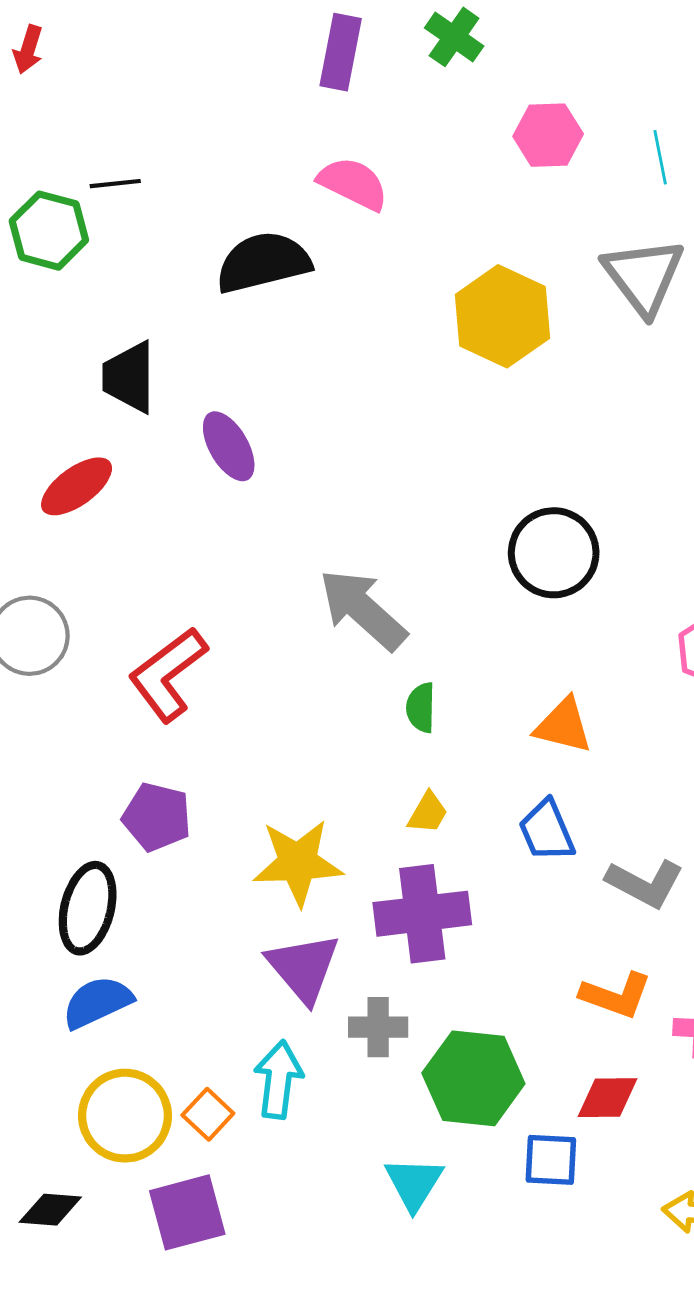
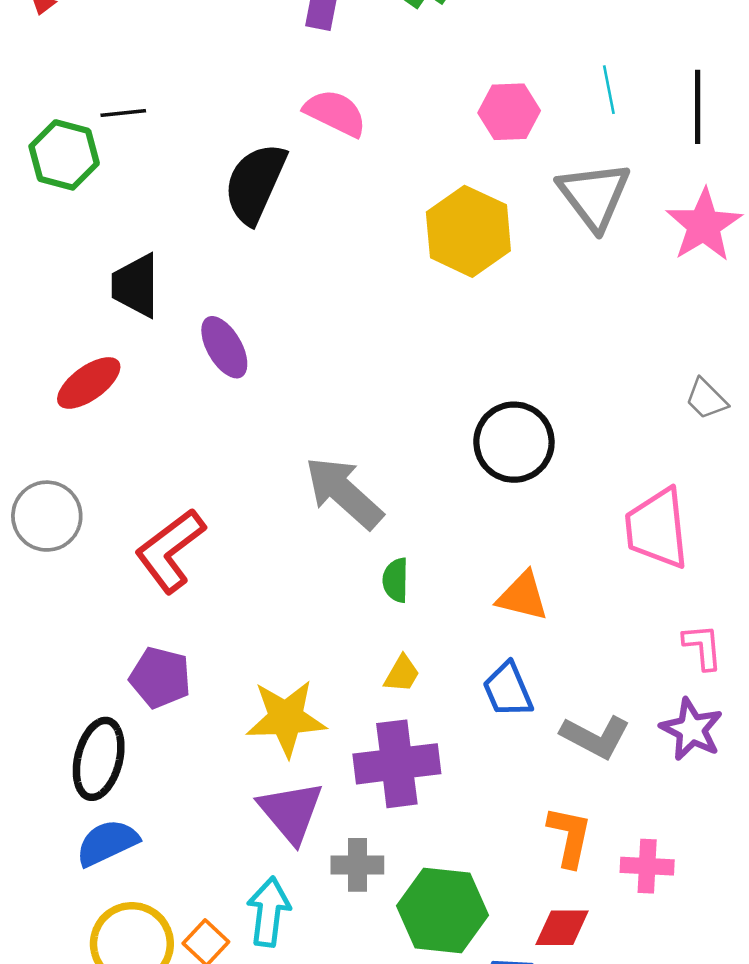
pink hexagon: (548, 135) -> (509, 112), moved
black semicircle: (263, 262) -> (255, 183), turned -52
orange L-shape: (616, 995) -> (569, 837), turned -98

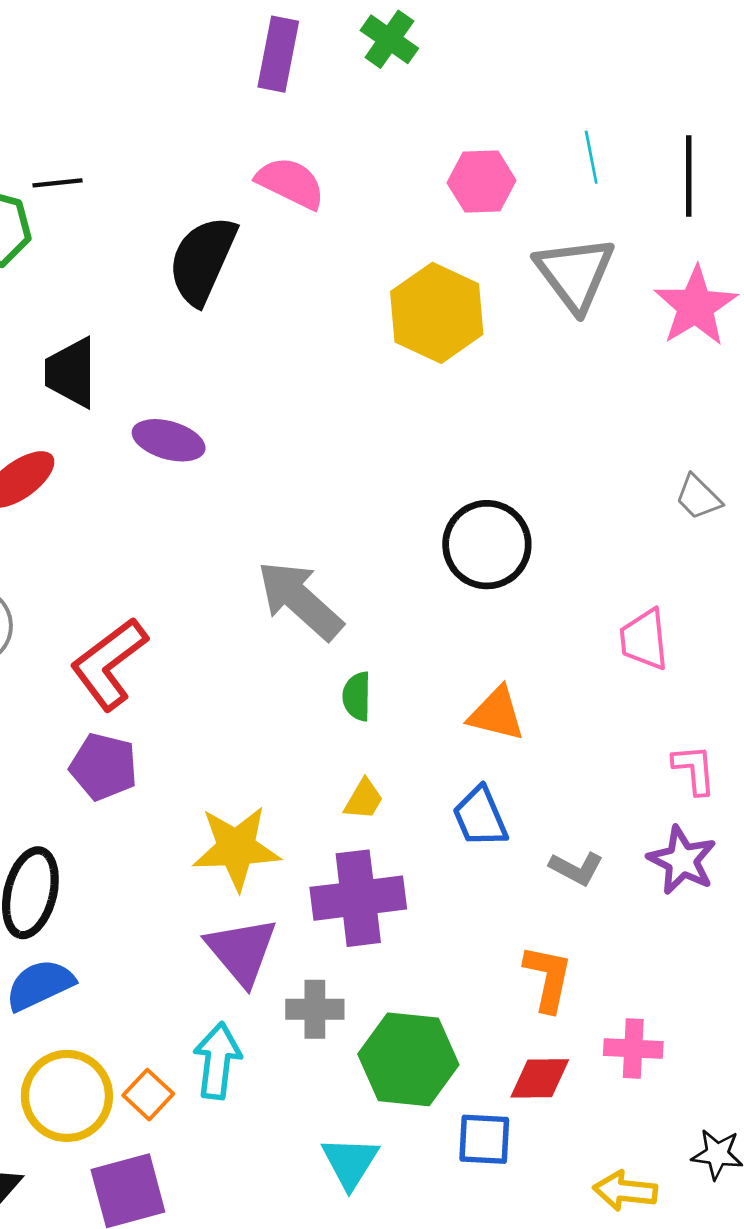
purple ellipse: (224, 347) -> (169, 440), turned -44
pink trapezoid: (657, 528) -> (644, 639), size x0.7
purple pentagon: (160, 678) -> (104, 767), moved
gray L-shape: (595, 737) -> (576, 868), size x0.7
pink cross: (647, 866) -> (633, 1049), moved

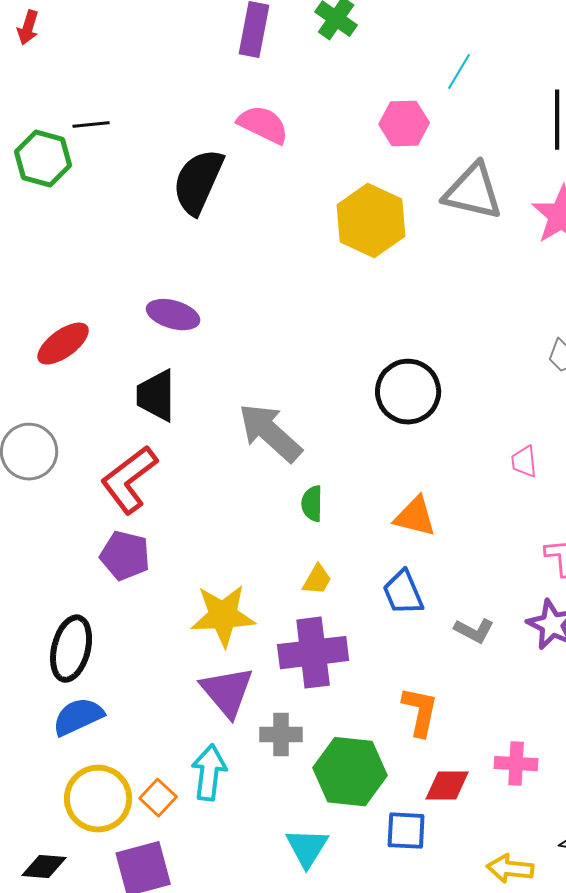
cyan line: (591, 157) -> (459, 72), moved, turned 42
gray triangle: (575, 274) -> (473, 192), turned -40
black trapezoid: (71, 373) -> (156, 396), moved
pink trapezoid: (644, 639) -> (524, 462), size x0.7
orange L-shape: (548, 978) -> (420, 712), moved

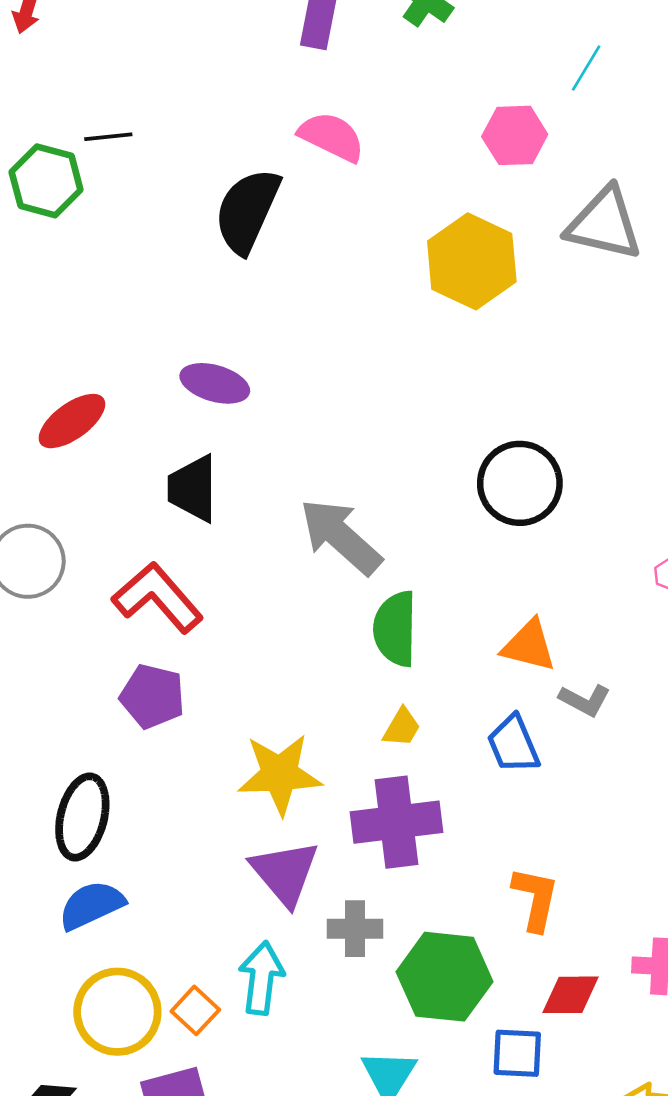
red L-shape: (129, 480) -> (158, 598), turned 86
green semicircle: (312, 504) -> (395, 629), size x1.6
gray L-shape: (474, 631) -> (585, 700), moved

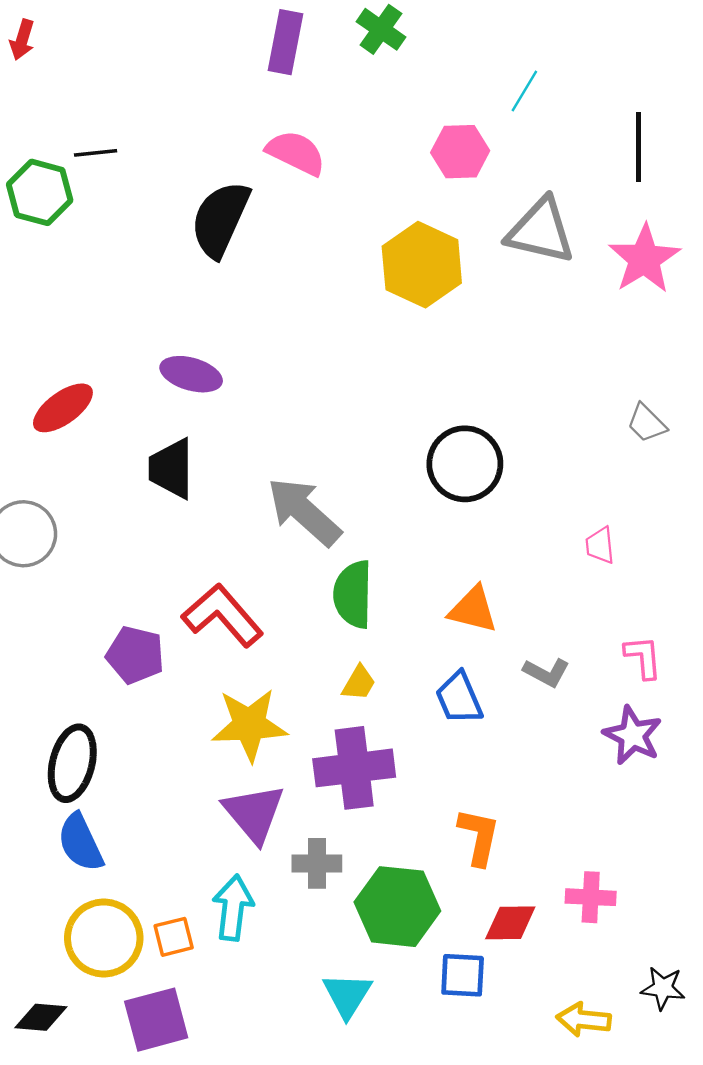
red L-shape: (158, 598) -> (223, 615), moved
gray L-shape: (585, 700) -> (546, 672), moved
blue semicircle: (91, 905) -> (80, 842), turned -90
orange square: (195, 1010) -> (174, 937), turned 33

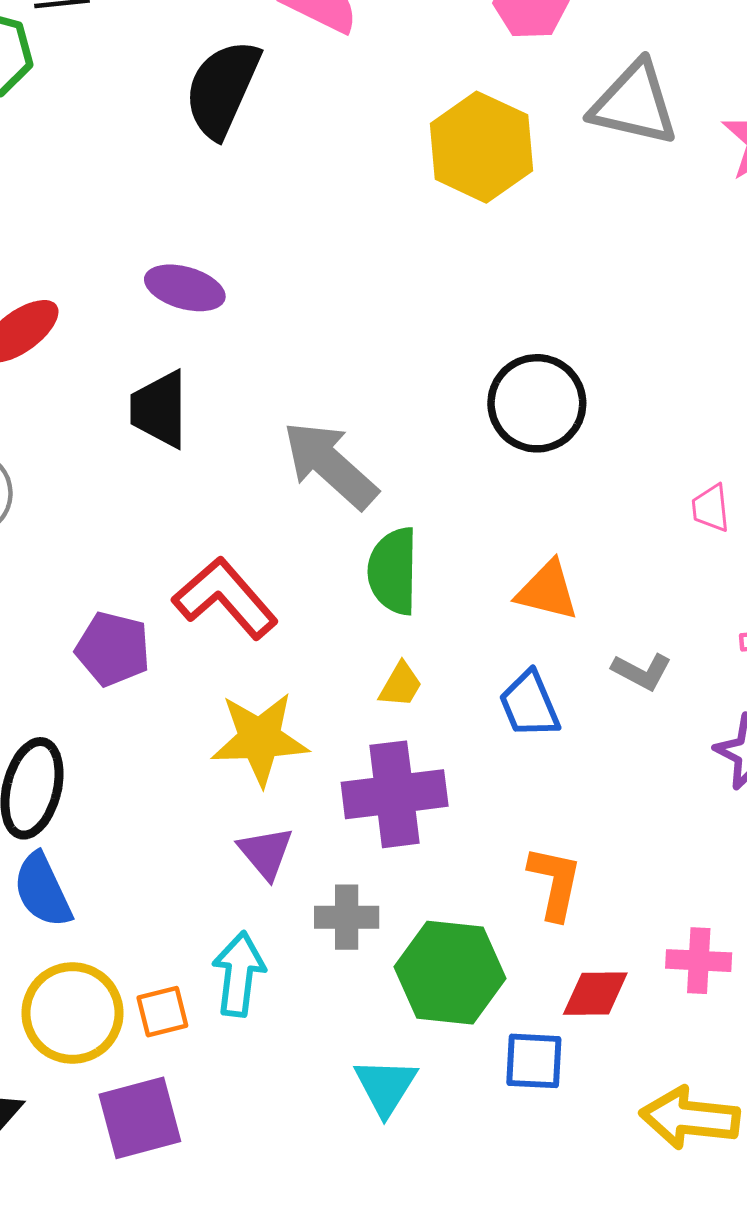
purple triangle: (254, 813) -> (266, 853), size x0.7
yellow arrow: (584, 1020) -> (690, 1118), size x1.4

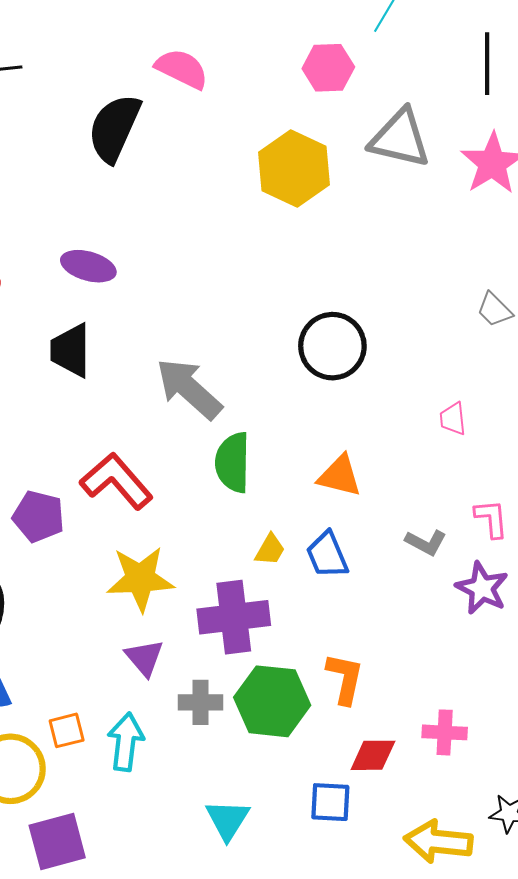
gray L-shape: (642, 671) -> (426, 542), moved
yellow trapezoid: (401, 685) -> (270, 550), moved
green hexagon: (450, 973) -> (272, 701), moved
orange square: (162, 1012) -> (67, 730), moved

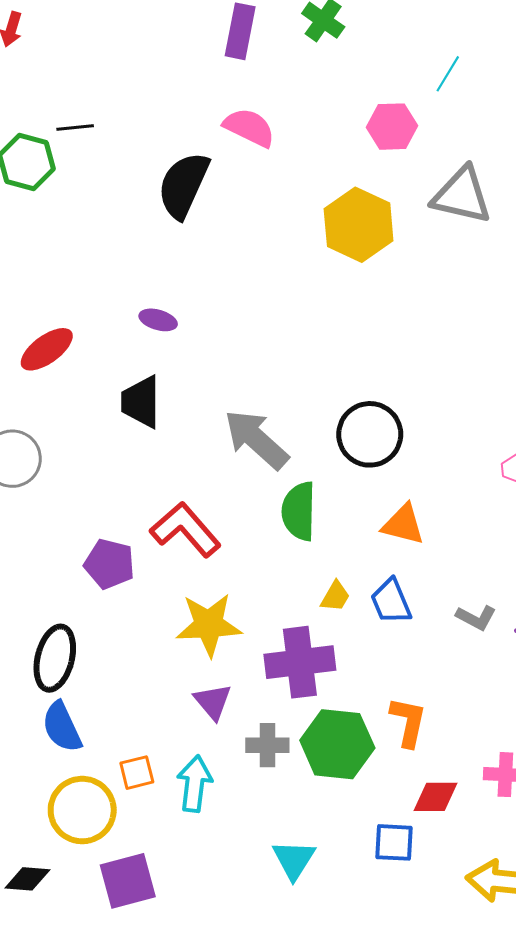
purple ellipse: (88, 266) -> (158, 320), size x0.7
black circle: (332, 346) -> (370, 434), moved
gray L-shape: (426, 542) -> (476, 618), moved

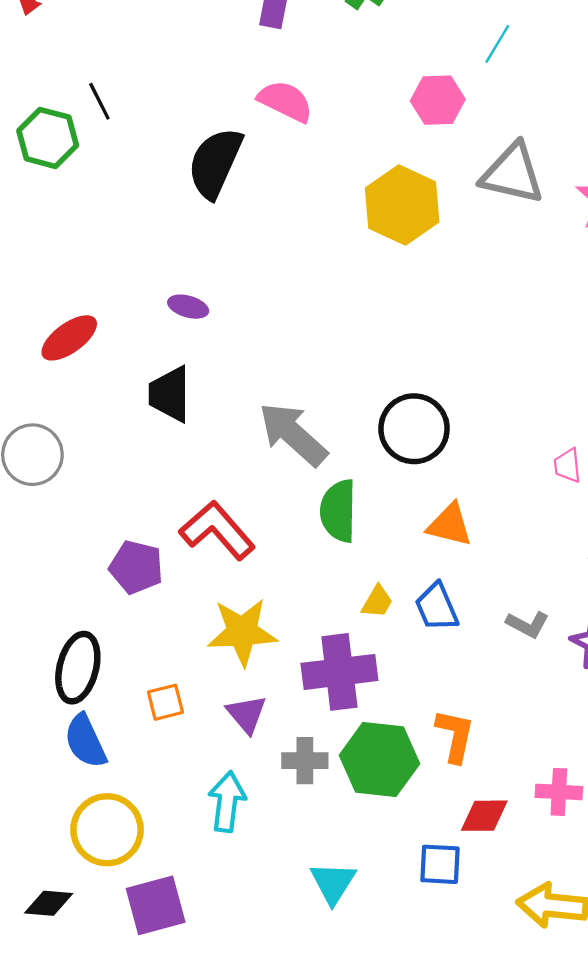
black line: (75, 128) -> (99, 101), turned 69
orange square: (137, 773) -> (165, 702), moved

